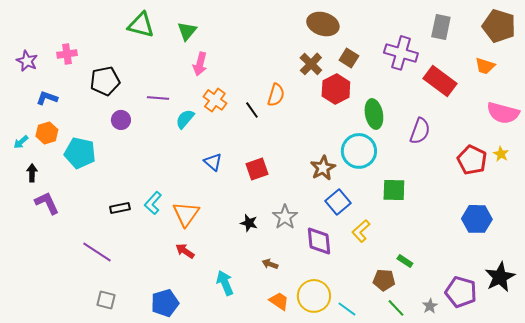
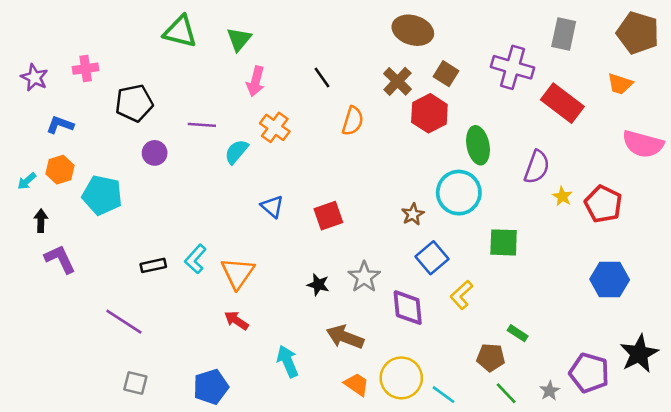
black line: (252, 110) -> (322, 78), moved
yellow star: (501, 154) -> (562, 196), moved
brown star: (323, 168) -> (413, 214), size x0.7
brown arrow: (270, 264) -> (345, 337), size x1.8

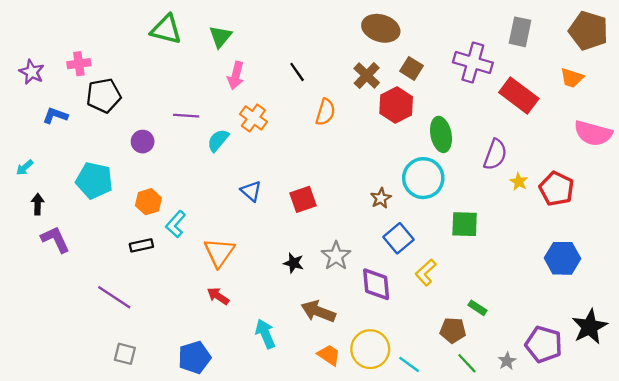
black pentagon: (134, 103) -> (104, 96), moved
orange hexagon: (60, 170) -> (148, 202), moved
cyan L-shape: (195, 259) -> (176, 224), moved

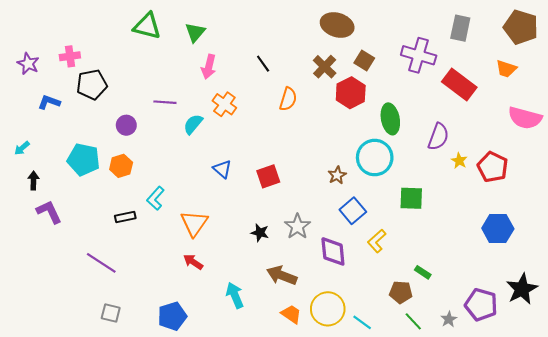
orange hexagon: (148, 202) -> (121, 166), moved

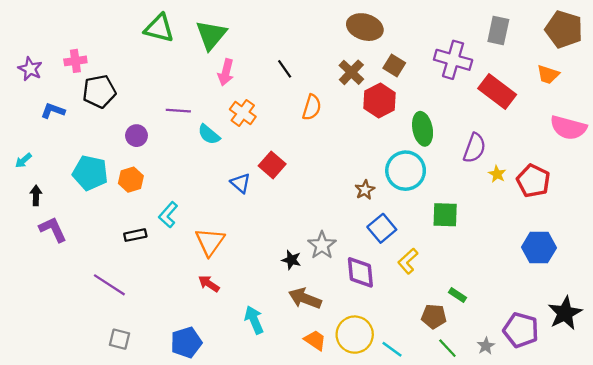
green triangle: (195, 32) -> (211, 35), size x1.4
cyan semicircle: (193, 124) -> (209, 134), turned -90
red square: (268, 176) -> (272, 165), moved, turned -30
black star: (260, 233) -> (291, 260), moved

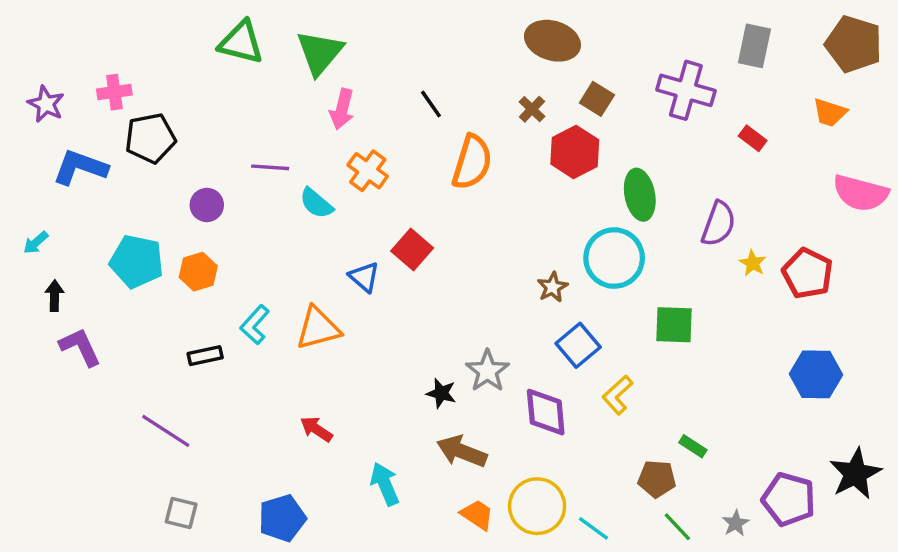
brown cross: (351, 72) -> (532, 109), size x0.7
red rectangle: (497, 91) -> (753, 138), size x0.5
orange semicircle: (312, 107) -> (472, 162), size x1.4
blue L-shape: (53, 111) -> (80, 167), size x1.5
orange triangle: (210, 242) -> (318, 328), moved, turned 40

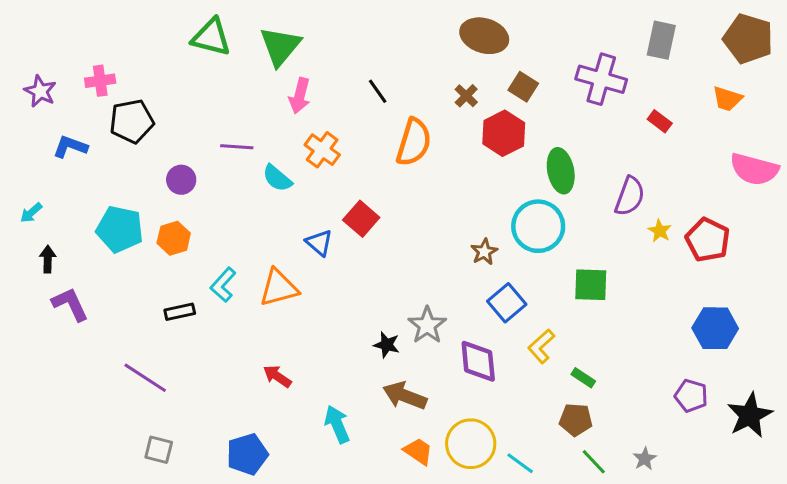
blue L-shape: (80, 167) -> (70, 147), size x0.7
green rectangle: (693, 446) -> (583, 378), moved
purple pentagon: (789, 499) -> (691, 396), moved, size x0.7

